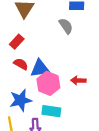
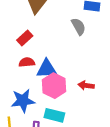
red semicircle: (21, 64) -> (27, 62), turned -40

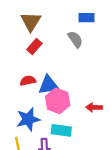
red rectangle: (25, 38) -> (34, 46), moved
red arrow: (86, 85) -> (94, 107), moved

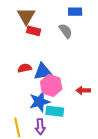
red rectangle: (34, 46) -> (34, 31), moved, turned 64
blue star: (28, 119) -> (40, 102), moved

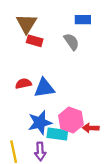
pink hexagon: (51, 85) -> (71, 120), moved
red arrow: (83, 90) -> (91, 128), moved

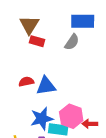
blue rectangle: (83, 20) -> (83, 21), size x1.5
gray semicircle: (71, 42) -> (72, 42), turned 70

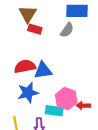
red semicircle: (26, 82) -> (25, 66), size x1.5
blue star: (42, 119) -> (28, 93), moved

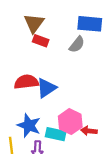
blue triangle: (43, 70) -> (46, 88), turned -30
blue star: (28, 93) -> (29, 125), moved, turned 30

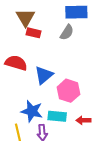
red semicircle: (26, 82) -> (16, 63), moved, turned 30
pink hexagon: (70, 122) -> (68, 91), moved
red arrow: (89, 131) -> (83, 120), moved

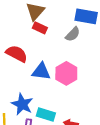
blue triangle: (44, 75) -> (41, 71), turned 36
pink hexagon: (68, 91) -> (66, 73), moved

